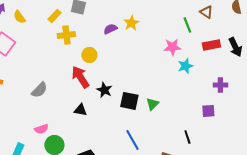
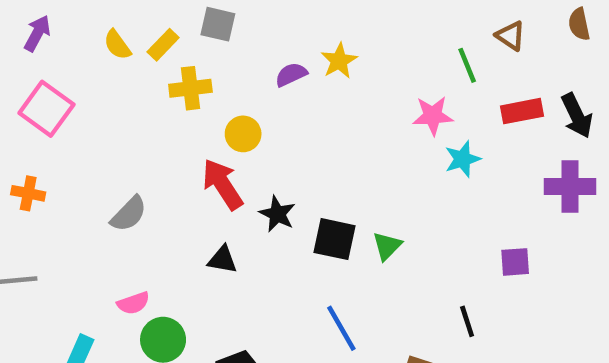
yellow semicircle: (19, 17) -> (117, 45), moved
purple cross: (220, 85) -> (570, 187), moved, size x1.5

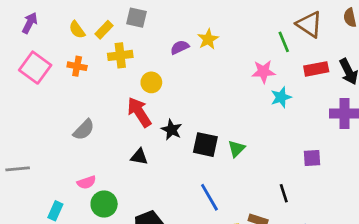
brown triangle: (511, 36) -> (309, 24), size x1.5
orange cross: (28, 193) -> (77, 66), moved

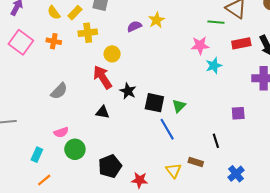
green line: (284, 42) -> (216, 22), turned -63
blue line: (209, 197) -> (167, 129), moved

